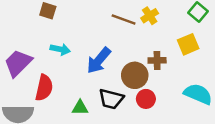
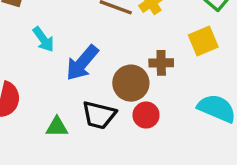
cyan arrow: (60, 49) -> (43, 39), moved, turned 42

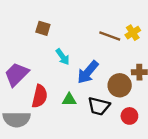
red circle: (146, 115) -> (129, 116), moved
green triangle: (57, 127) -> (69, 100), moved

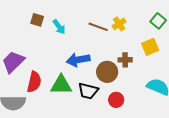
cyan arrow: (63, 57) -> (59, 27), moved
blue arrow: (88, 72) -> (78, 60), turned 40
green triangle: (69, 100) -> (61, 85), size x1.6

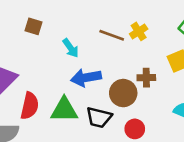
cyan arrow: (59, 27) -> (71, 48), moved

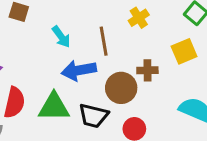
brown line: (112, 35) -> (104, 41), moved, turned 60

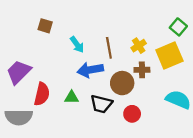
yellow cross: (139, 18) -> (139, 46), moved
yellow square: (184, 51) -> (169, 56), size x1.4
green triangle: (54, 107) -> (72, 97), size x0.6

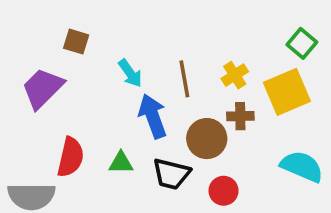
blue arrow: (90, 70) -> (153, 116), turned 80
purple trapezoid: (19, 72) -> (43, 88), moved

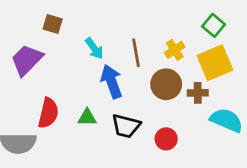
green square: (302, 43) -> (214, 25), moved
brown cross: (240, 116) -> (198, 93), moved
brown circle: (207, 139) -> (166, 84), moved

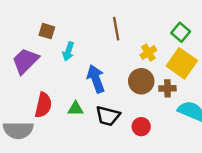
cyan arrow: (94, 48) -> (68, 51), moved, turned 54
brown line: (136, 53) -> (116, 29), moved
yellow square: (215, 63) -> (182, 63), turned -32

